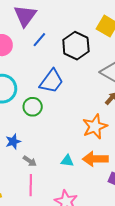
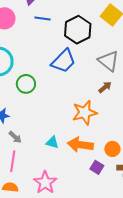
blue line: (39, 40) -> (42, 19), turned 49
blue trapezoid: (52, 81) -> (63, 61), moved

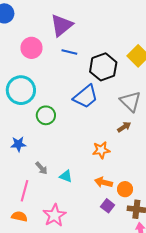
orange star: (85, 113) -> (101, 150), size x0.7
gray arrow: (15, 137) -> (41, 168), moved
orange arrow: (80, 145) -> (103, 182), moved, size x0.7

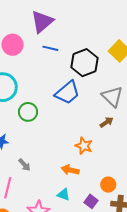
orange star: (101, 150) -> (84, 146), turned 30
cyan triangle: (66, 176) -> (63, 195), moved
orange arrow: (103, 182) -> (70, 170), moved

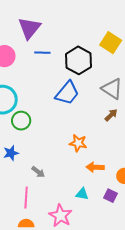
green circle: (28, 112) -> (21, 121), moved
orange star: (84, 146) -> (78, 143), moved
orange arrow: (70, 170) -> (95, 167), moved

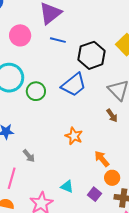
brown arrow: (111, 115) -> (112, 115), turned 88
green circle: (21, 121) -> (36, 91), moved
orange arrow: (95, 167) -> (102, 159), moved, turned 36

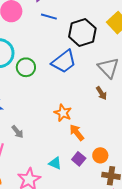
orange arrow: (102, 159) -> (77, 133), moved
purple square: (94, 194) -> (79, 159), moved

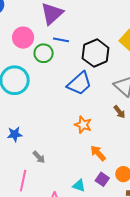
green circle: (26, 67) -> (44, 53), moved
orange star: (63, 113) -> (83, 125), moved

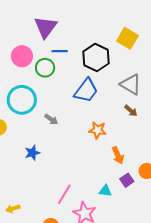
orange arrow: (98, 153) -> (118, 155), turned -150
gray arrow: (39, 157) -> (51, 119), moved
purple square: (102, 179) -> (127, 180), turned 32
pink line: (23, 181) -> (64, 194), moved, turned 30

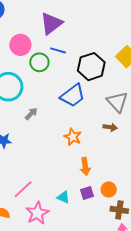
brown arrow: (131, 111) -> (110, 127), turned -48
gray arrow: (51, 119) -> (31, 114), turned -96

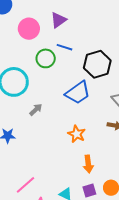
purple triangle: (51, 23) -> (58, 20), size x0.7
pink circle: (20, 45) -> (29, 29), moved

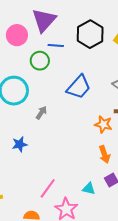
purple triangle: (58, 20) -> (44, 20), size x1.5
black hexagon: (97, 64) -> (90, 34), moved
orange star: (77, 134) -> (103, 124), moved

